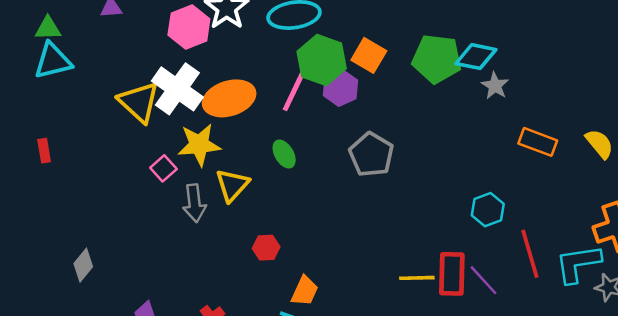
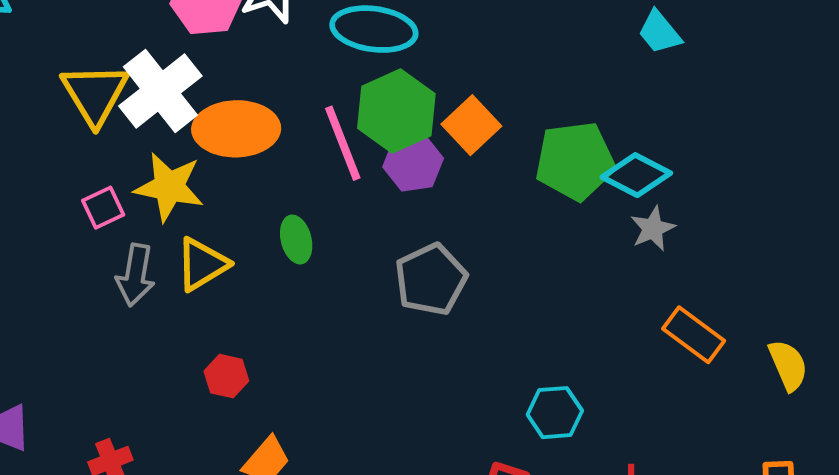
green pentagon: (437, 59) -> (575, 161), turned -30
pink line: (295, 89) -> (343, 143), turned -63
cyan hexagon: (488, 210) -> (555, 413), moved

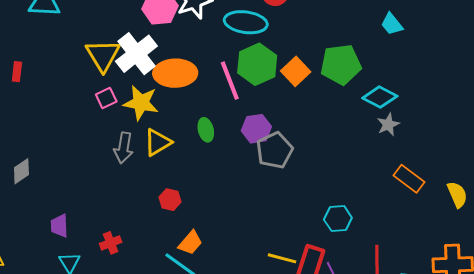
green pentagon: (575, 161) -> (341, 65), moved
purple hexagon: (413, 163) -> (256, 129), moved
pink square: (103, 208) -> (106, 98), moved

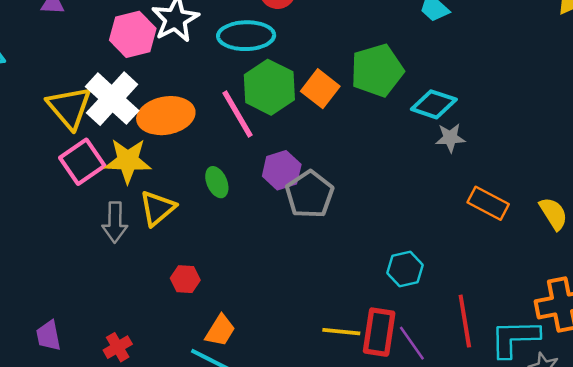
pink square: (106, 98) -> (82, 162), size x1.6
gray star: (388, 125) -> (450, 138), turned 30

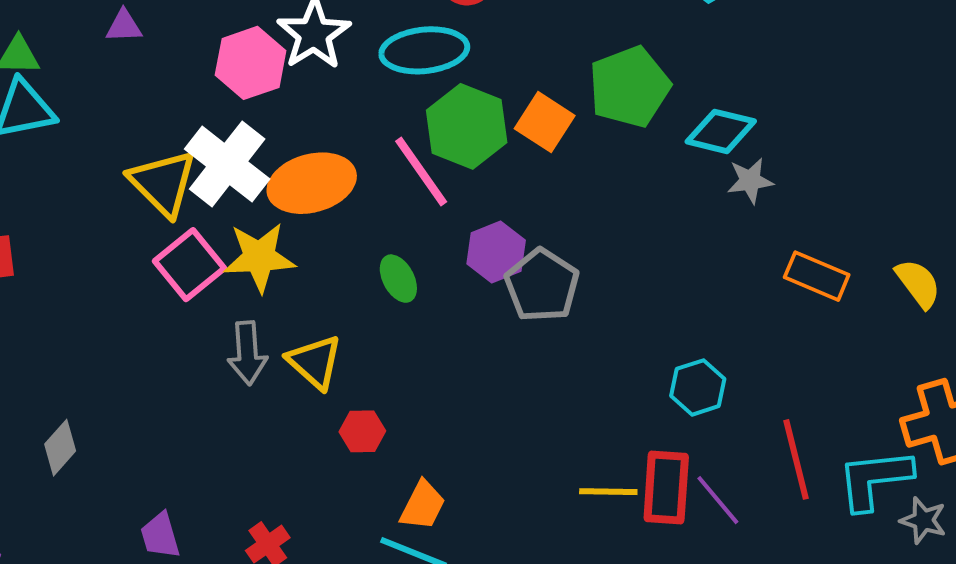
yellow triangle: (158, 208) -> (315, 362), moved, turned -33

